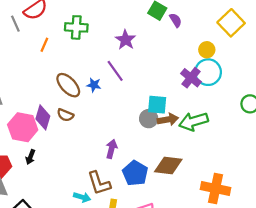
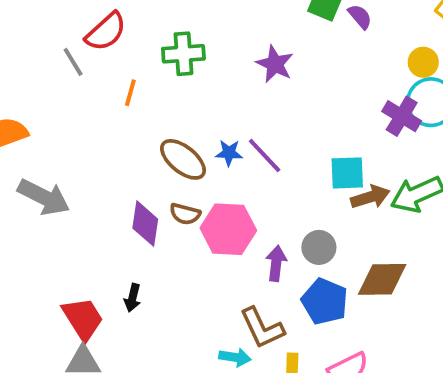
purple line: (115, 71) -> (265, 155), moved
gray circle: (149, 119) -> (319, 247), moved
pink hexagon: (23, 127) -> (228, 229), moved

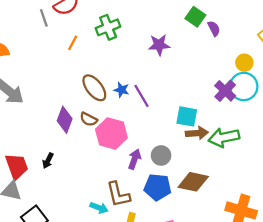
green cross: (183, 54) -> (108, 27), turned -30
purple star: (275, 64) -> (159, 45), turned 30
blue pentagon: (325, 301) -> (158, 187), turned -30

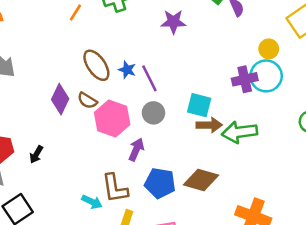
purple cross: (225, 91) -> (245, 79), turned 30
gray circle: (161, 155) -> (153, 113), moved
black arrow: (48, 161) -> (36, 154), moved

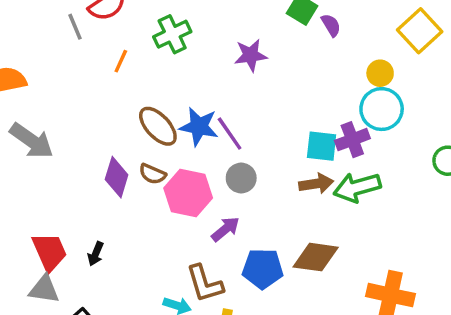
blue star: (127, 70) -> (199, 127), size x1.6
purple cross: (245, 79) -> (352, 140), moved
cyan square: (199, 105) -> (322, 146), moved
purple arrow: (136, 150) -> (225, 229), turned 35

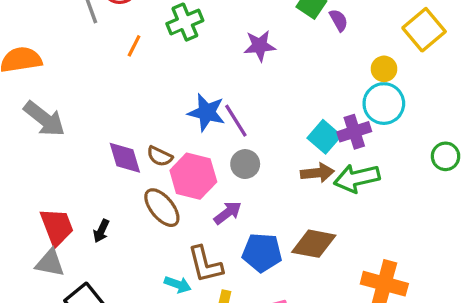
brown ellipse: (158, 126) -> (162, 208), moved
cyan square: (322, 146) -> (324, 137), turned 32
purple diamond: (117, 177) -> (125, 158), turned -36

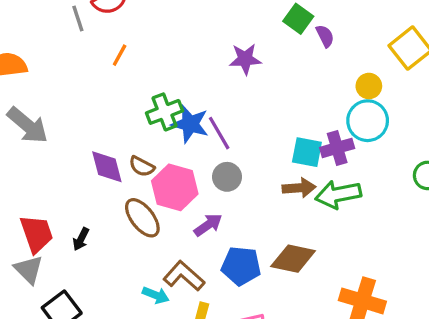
green cross: (185, 22) -> (165, 112), moved
cyan square: (324, 137) -> (307, 152), turned -32
gray triangle: (50, 263) -> (29, 270), turned 32
brown L-shape: (205, 264) -> (184, 276), turned 144

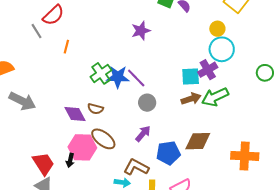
pink hexagon: (175, 187) -> (82, 147), moved

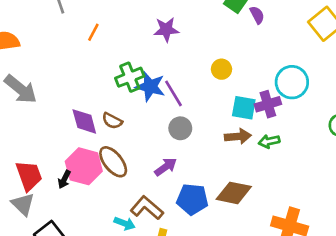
yellow circle: (217, 29) -> (221, 69), moved
purple star: (141, 31) -> (166, 30), moved
green arrow: (215, 97) -> (269, 141), size x0.6

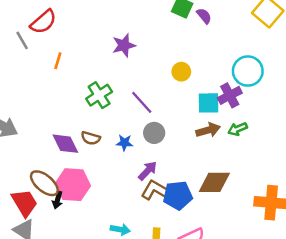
blue star: (150, 87) -> (125, 143), moved, size x0.6
brown ellipse: (113, 162) -> (44, 183), moved
brown L-shape: (147, 208) -> (156, 191), moved

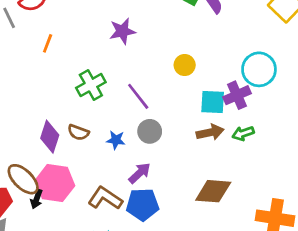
purple diamond: (65, 144) -> (50, 137), turned 40
brown L-shape: (156, 191) -> (105, 198), moved
blue pentagon: (178, 195) -> (143, 205), moved

